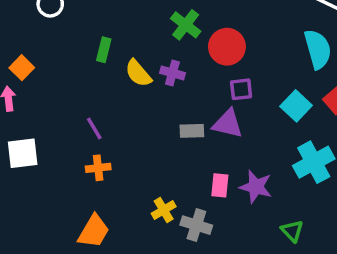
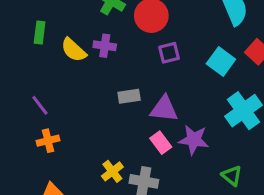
purple triangle: (228, 124) -> (164, 109), moved
pink rectangle: (220, 185) -> (161, 143), turned -35

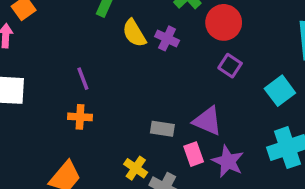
purple square: (169, 53) -> (230, 66), turned 30
gray rectangle: (129, 96) -> (162, 129), moved
yellow cross: (112, 171) -> (136, 168), turned -35

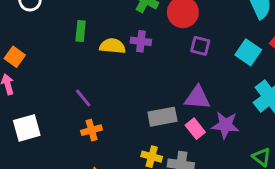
yellow semicircle: (134, 33) -> (112, 46), turned 145
gray rectangle: (162, 129) -> (162, 117), size x1.4

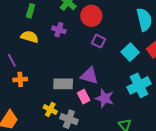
green rectangle: (81, 31) -> (30, 11), moved
yellow semicircle: (112, 46) -> (30, 37), moved
orange cross: (92, 130) -> (20, 79), moved

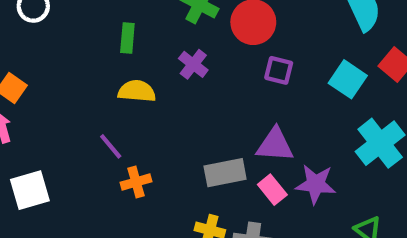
purple cross: (59, 30) -> (193, 64), turned 32

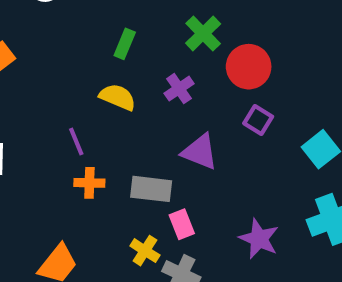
purple triangle: (275, 145) -> (200, 152), moved
gray rectangle: (225, 173) -> (151, 189), moved
pink rectangle: (272, 190) -> (182, 224), moved

